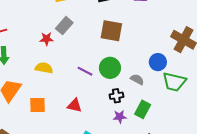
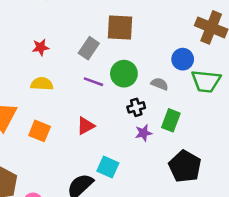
gray rectangle: (64, 26) -> (89, 48), moved
orange square: (38, 105) -> (40, 131), turned 30
red triangle: (75, 105) -> (86, 126), turned -35

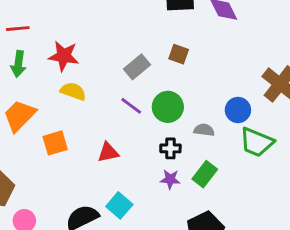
brown square: (120, 27) -> (179, 54), size x0.6
red star: (41, 47) -> (64, 56), moved, size x1.5
gray semicircle: (160, 84) -> (204, 130), turned -30
orange square: (40, 131) -> (55, 143), turned 35

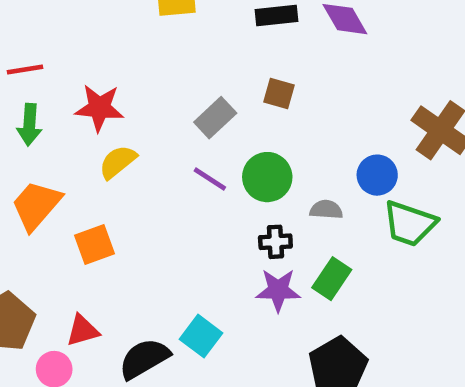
yellow semicircle: (73, 91) -> (118, 162), turned -55
red triangle: (108, 152) -> (83, 330), moved
purple star: (170, 179) -> (278, 290), size x1.4

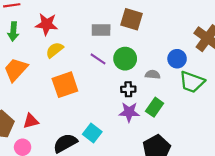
brown square: (279, 93) -> (131, 19), size x1.5
gray rectangle: (215, 118) -> (101, 30), turned 42
orange square: (95, 245) -> (65, 85), moved, size x1.4
red triangle: (83, 330) -> (31, 121), moved

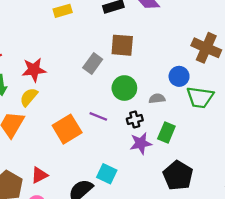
gray rectangle: (101, 30) -> (93, 63), turned -42
yellow semicircle: (55, 50) -> (29, 97), moved
purple line: (98, 59) -> (98, 116), moved

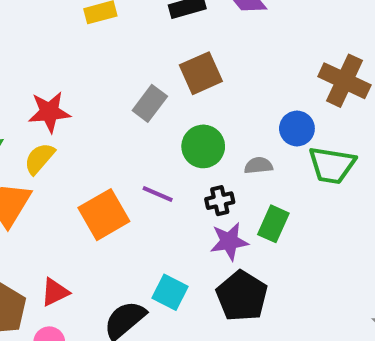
brown square: (122, 45) -> (201, 73), turned -30
black pentagon: (178, 175) -> (242, 296), moved

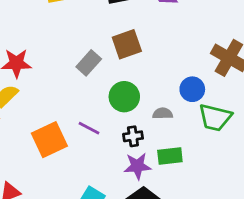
green rectangle: (273, 224) -> (170, 156), turned 55

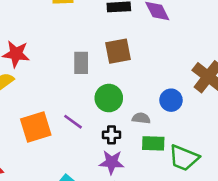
gray rectangle: (89, 63) -> (81, 63), turned -50
green trapezoid: (215, 117) -> (184, 158), moved
green rectangle: (170, 156) -> (153, 143), moved

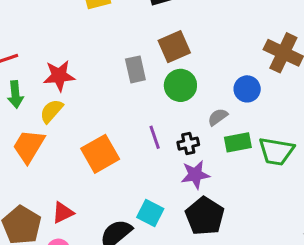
green circle: (109, 98) -> (180, 85), moved
gray semicircle: (141, 118) -> (218, 117), turned -30
purple line: (73, 122) -> (155, 137), moved, turned 48

